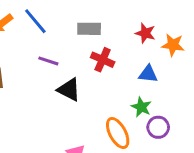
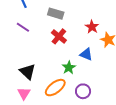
black triangle: (69, 90) -> (28, 72), moved
green star: (141, 107) -> (69, 68), moved
orange ellipse: (118, 133) -> (55, 88), turned 65

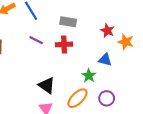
red cross: (59, 36) -> (64, 44), moved, turned -35

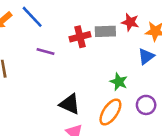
gray rectangle: (68, 22) -> (105, 31), moved
red cross: (64, 44) -> (80, 37), moved
blue triangle: (105, 60) -> (146, 56), moved, turned -40

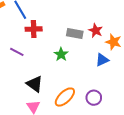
red cross: (80, 37) -> (34, 29), moved
purple line: (46, 51) -> (17, 52), moved
green star: (119, 82) -> (61, 54), moved

